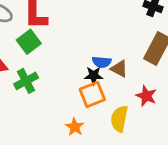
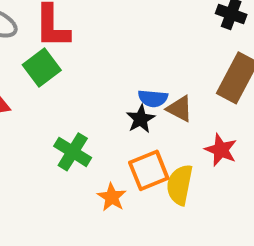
black star: (94, 76) -> (141, 119), turned -30
green cross: (26, 81) -> (73, 152), moved, turned -30
orange square: (92, 94) -> (149, 170), moved

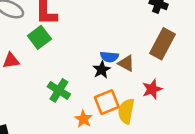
red star: (221, 150) -> (152, 89), turned 30

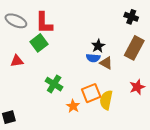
black star: (102, 70) -> (98, 46), moved
red star: (152, 89) -> (137, 87), moved

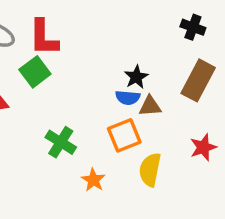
brown triangle: (106, 63) -> (150, 106), turned -32
orange square: (91, 93) -> (124, 135), moved

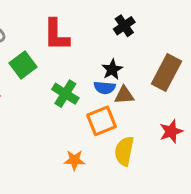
black cross: (193, 27) -> (124, 26), moved, turned 35
red L-shape: (44, 37) -> (56, 35), moved
green cross: (61, 142) -> (65, 94), moved
orange star: (93, 180) -> (74, 160), turned -30

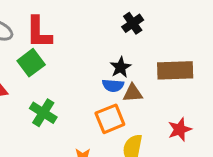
red L-shape: (56, 35) -> (39, 32), moved
brown rectangle: (167, 73) -> (175, 70), turned 60
green cross: (65, 94) -> (43, 113), moved

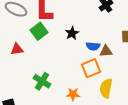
black star: (121, 67) -> (72, 33), moved
green cross: (43, 113) -> (42, 81), moved

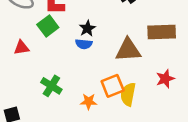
blue semicircle: (93, 46) -> (84, 44), moved
brown triangle: (106, 51) -> (128, 50), size x1.6
orange square: (91, 68) -> (113, 86), moved

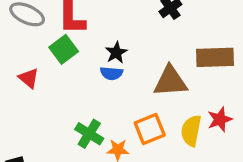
red triangle: (21, 48) -> (29, 78), turned 49
green cross: (51, 86) -> (89, 134), moved
yellow semicircle: (128, 94) -> (191, 131), moved

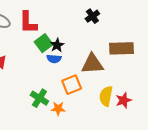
green square: (64, 49) -> (44, 43), moved
red star: (220, 119) -> (124, 100), moved
orange square: (150, 129) -> (72, 85), moved

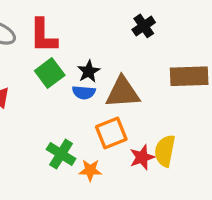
green square: (44, 43) -> (50, 73), moved
brown triangle: (92, 64) -> (123, 92), moved
red star: (124, 100) -> (142, 157), moved

